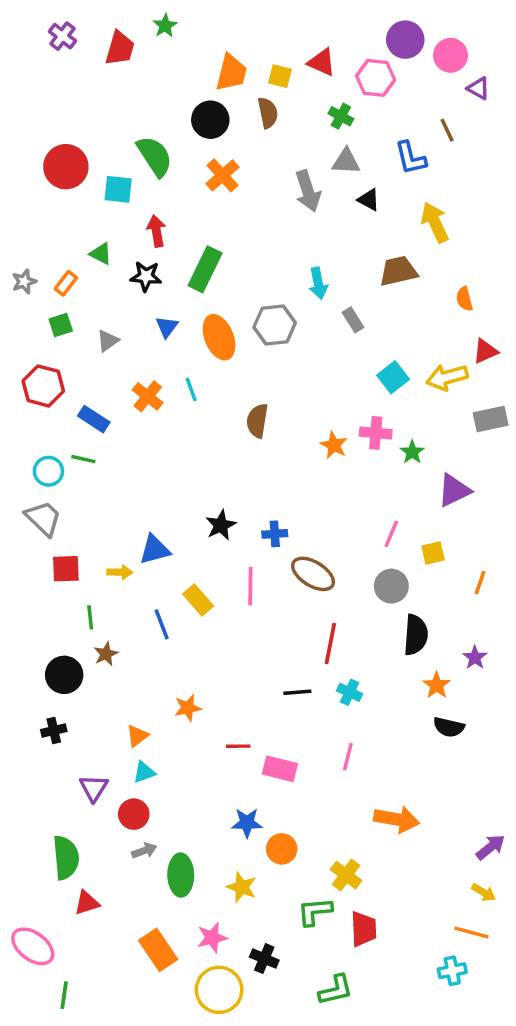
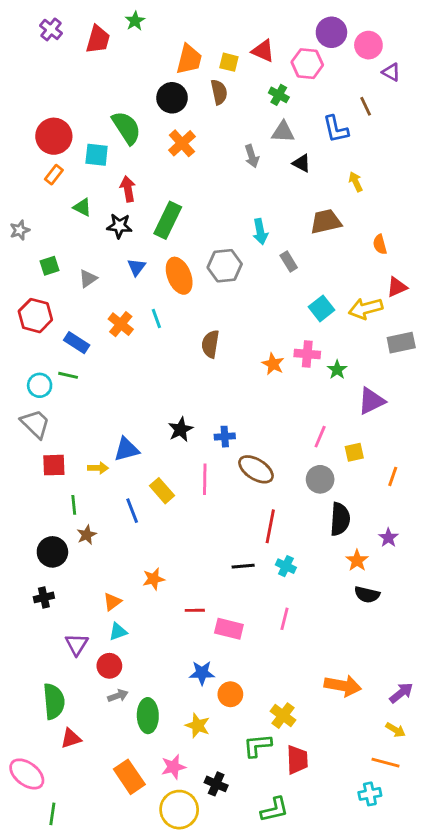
gray arrow: (308, 191) -> (252, 156), size x0.7
yellow arrow: (435, 222) -> (356, 182), size x0.6
orange rectangle: (66, 283) -> (54, 175), moved
orange arrow: (397, 819) -> (343, 686), moved

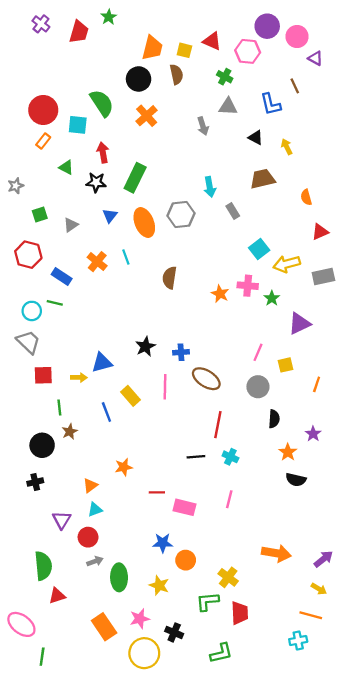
black triangle: (302, 163) -> (256, 138), moved
yellow arrow: (366, 308) -> (287, 264), moved
black semicircle: (340, 519) -> (274, 419), size x0.7

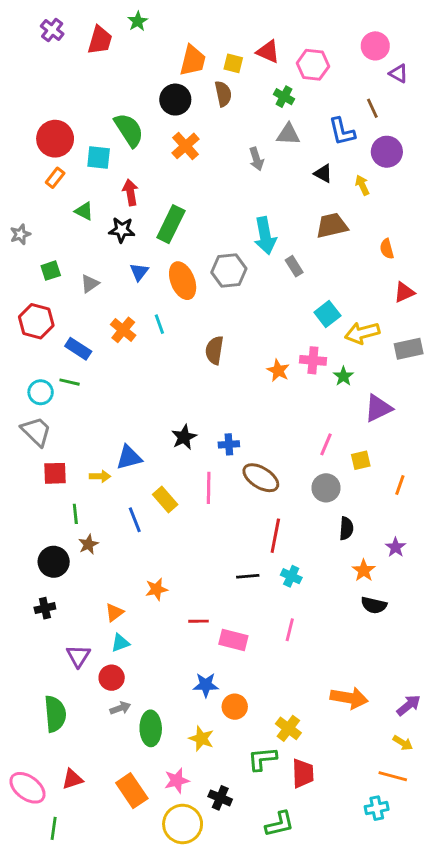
purple circle: (267, 26) -> (387, 152), moved
cyan arrow: (210, 187) -> (265, 236), size x1.4
red triangle: (57, 596) -> (72, 779), moved

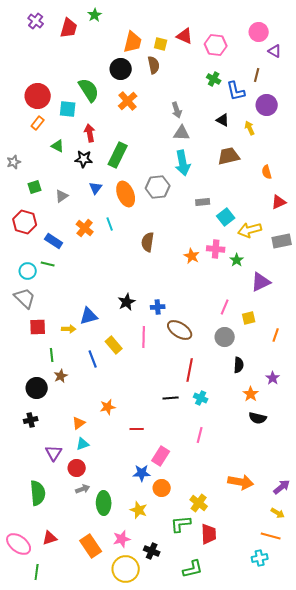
green cross: (284, 97) -> (214, 79), moved
brown line: (372, 108) -> (257, 75), turned 40
gray triangle: (288, 134) -> (182, 133), moved
gray rectangle: (294, 266) -> (203, 202), moved, turned -64
pink rectangle: (233, 640) -> (161, 456), moved, turned -72

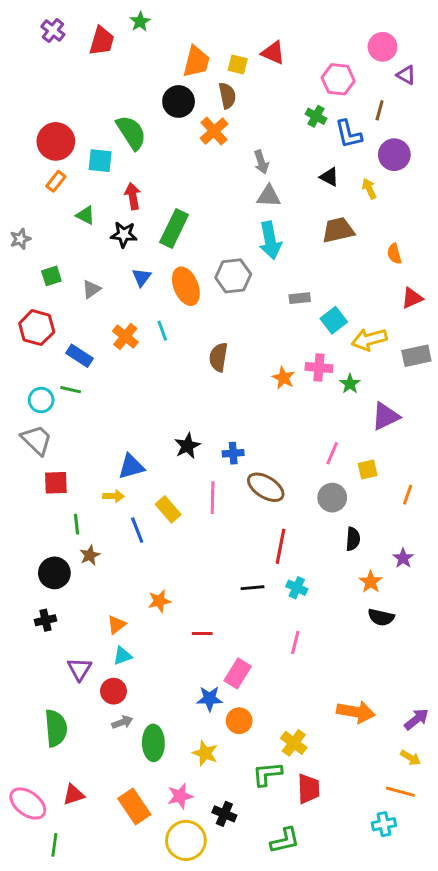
pink hexagon: (216, 45) -> (338, 79), moved
orange cross: (128, 101) -> (214, 131), moved
yellow arrow: (69, 329) -> (113, 496), moved

